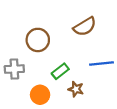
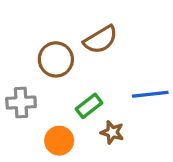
brown semicircle: (85, 27) -> (101, 40), moved

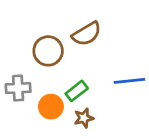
brown star: (112, 132) -> (84, 118), moved, turned -30
orange circle: (59, 141) -> (51, 107), moved

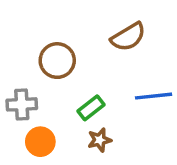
brown semicircle: (87, 34) -> (128, 37), moved
orange circle: (51, 107) -> (40, 142), moved

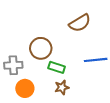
brown circle: (57, 61) -> (41, 48), moved
green rectangle: (91, 108) -> (57, 67), turned 56

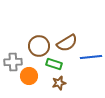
brown semicircle: (80, 23) -> (67, 43), moved
orange circle: (25, 88) -> (29, 76), moved

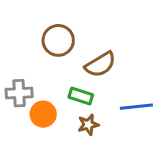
brown circle: (39, 46) -> (58, 40), moved
blue line: (91, 57) -> (136, 107), moved

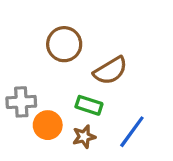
blue line: (136, 107) -> (132, 132), moved, turned -48
brown star: (88, 125) -> (84, 137), moved

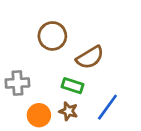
orange circle: (48, 125) -> (39, 115), moved
brown star: (84, 137) -> (68, 111), turned 30

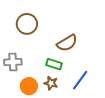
brown circle: (52, 36) -> (27, 24), moved

